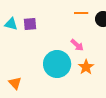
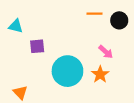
purple square: (30, 24) -> (37, 46), moved
pink arrow: (77, 45) -> (106, 52), moved

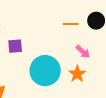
orange line: (94, 14) -> (71, 24), moved

